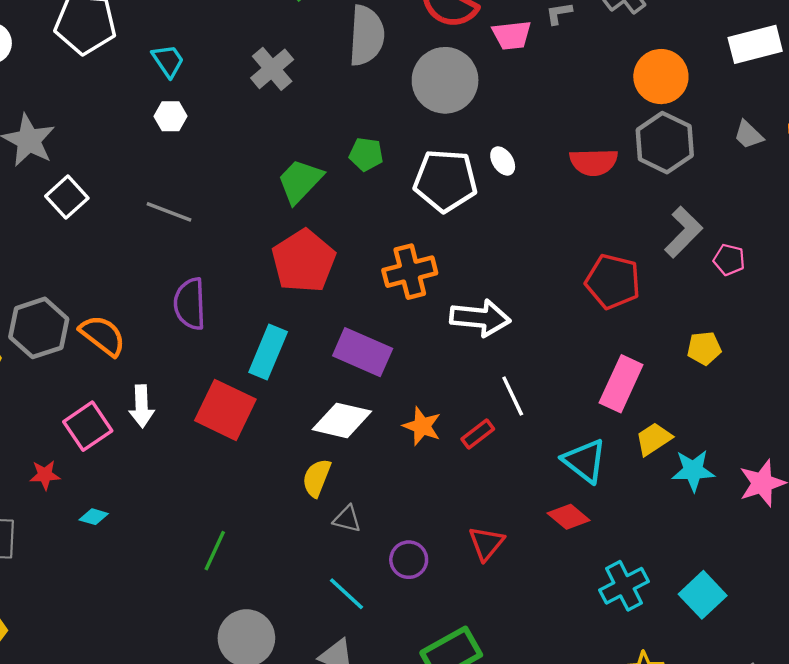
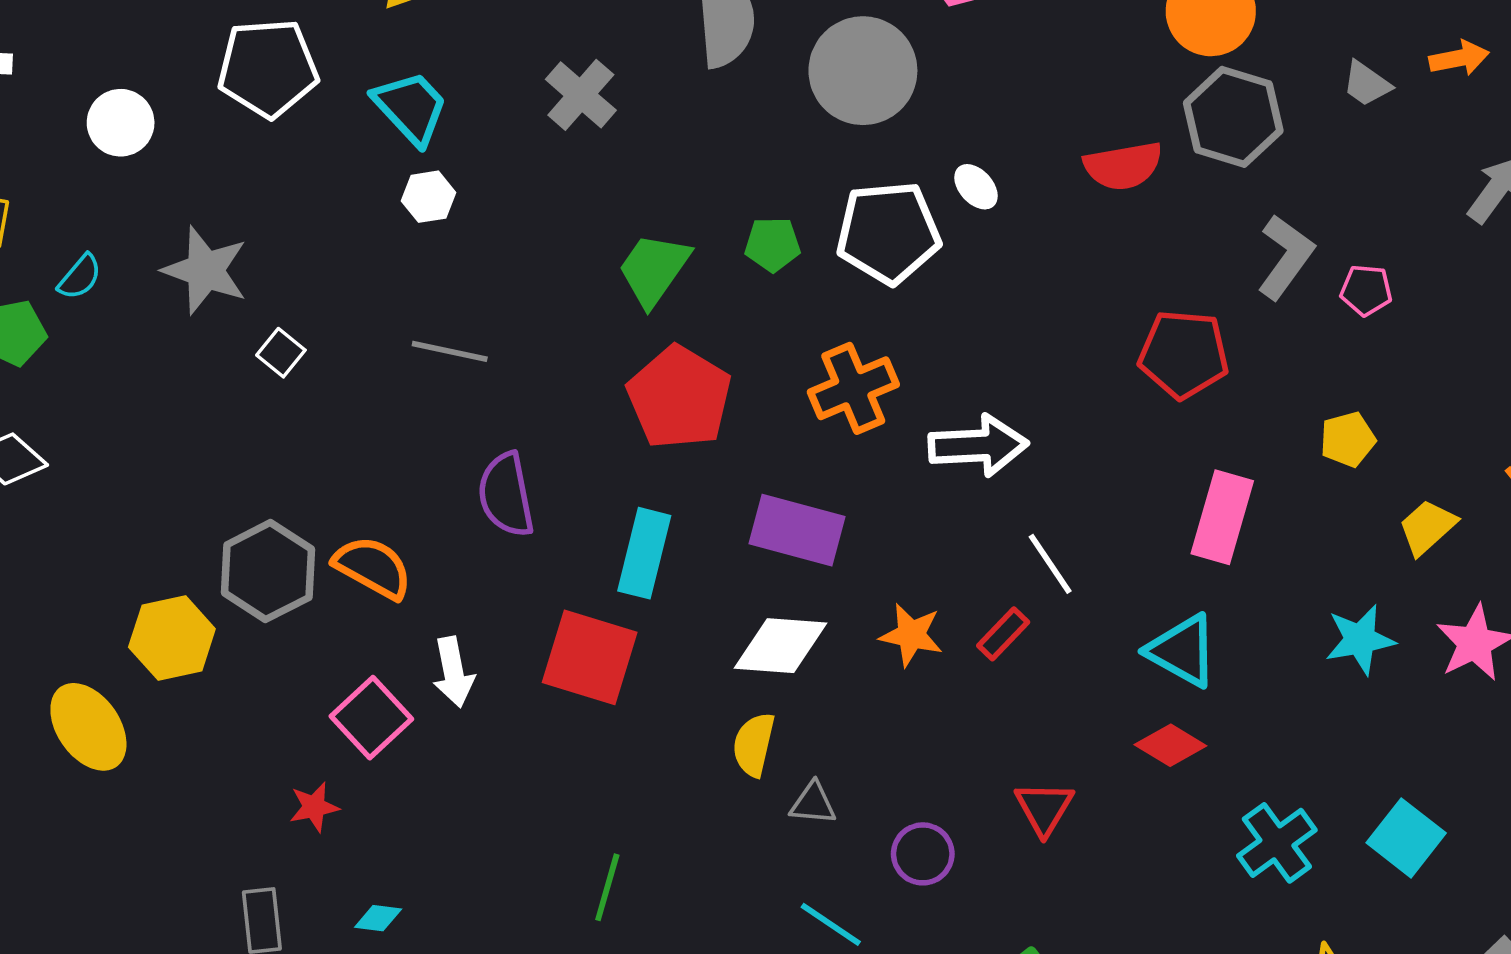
cyan trapezoid: (168, 61) -> (411, 108), size x1.4
green pentagon: (366, 154) -> (773, 244), moved
white square: (67, 197) -> (281, 353), size x0.7
yellow trapezoid: (654, 439) -> (1427, 527), moved
cyan diamond: (94, 517) -> (378, 918), moved

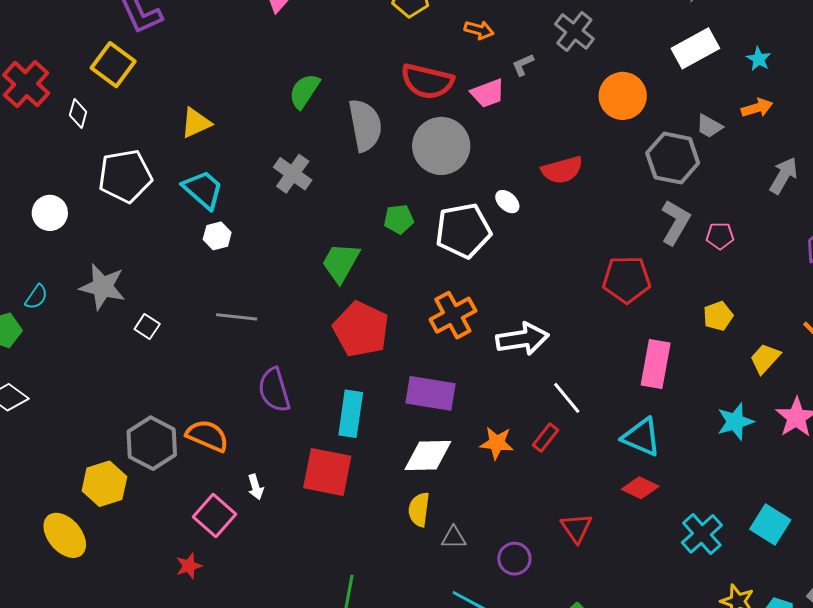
gray hexagon: (1233, 117) -> (673, 158), moved
red semicircle: (1123, 166) -> (562, 170), moved
green pentagon: (773, 244) -> (399, 219), moved
white arrow: (453, 672) -> (256, 487), size x0.7

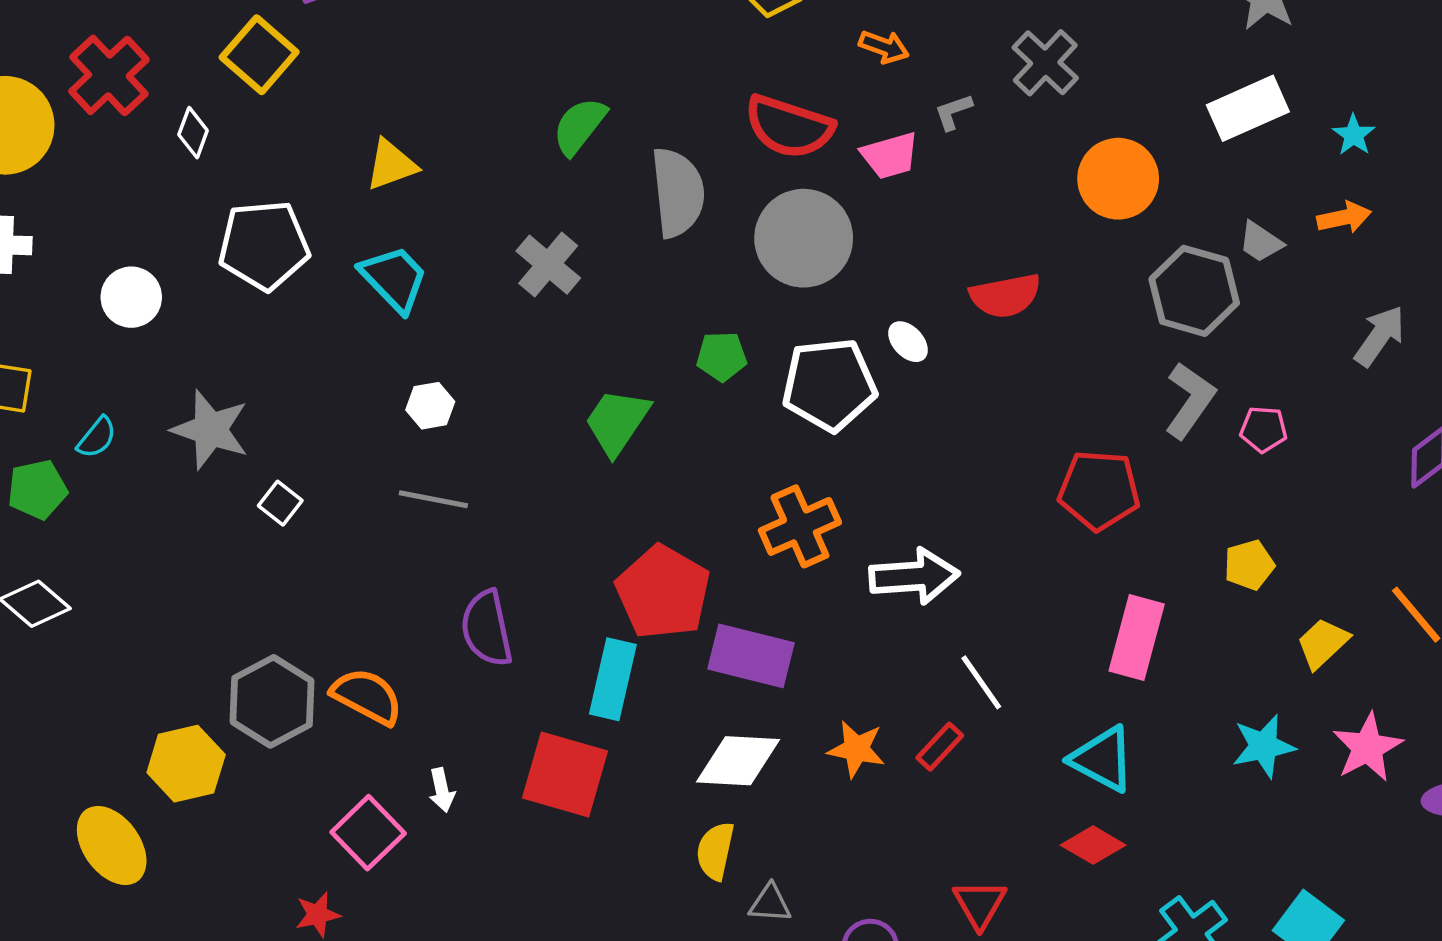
white hexagon: (217, 236) -> (430, 406), moved
red pentagon: (361, 329) -> (663, 592), moved

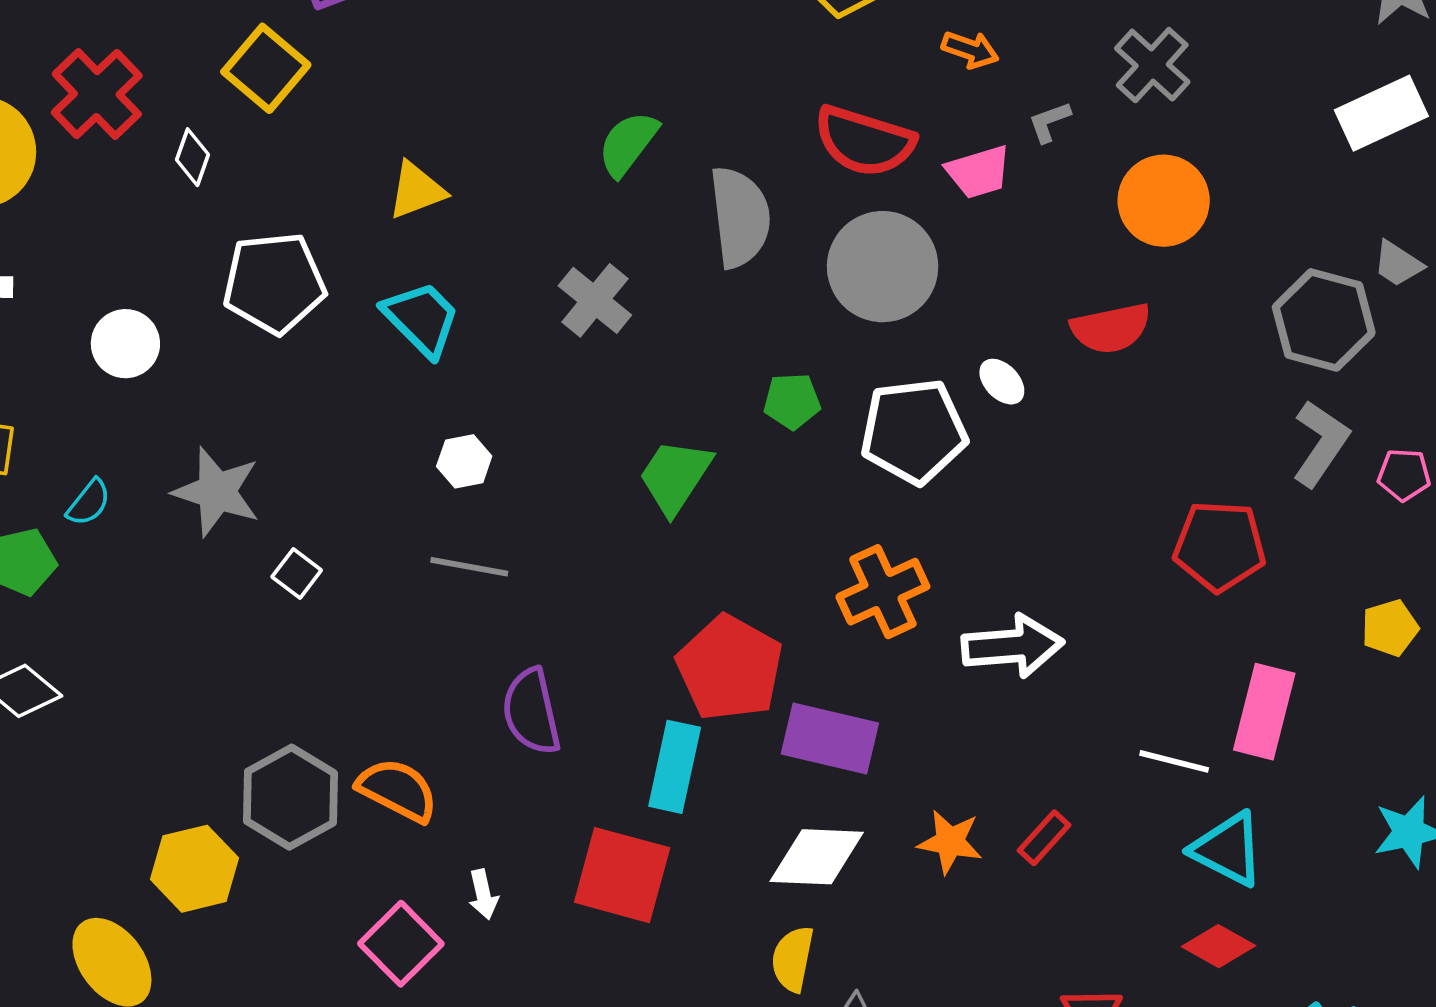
orange circle: (1118, 179) -> (1164, 201), moved
white line: (981, 682) -> (1174, 761), moved, turned -40

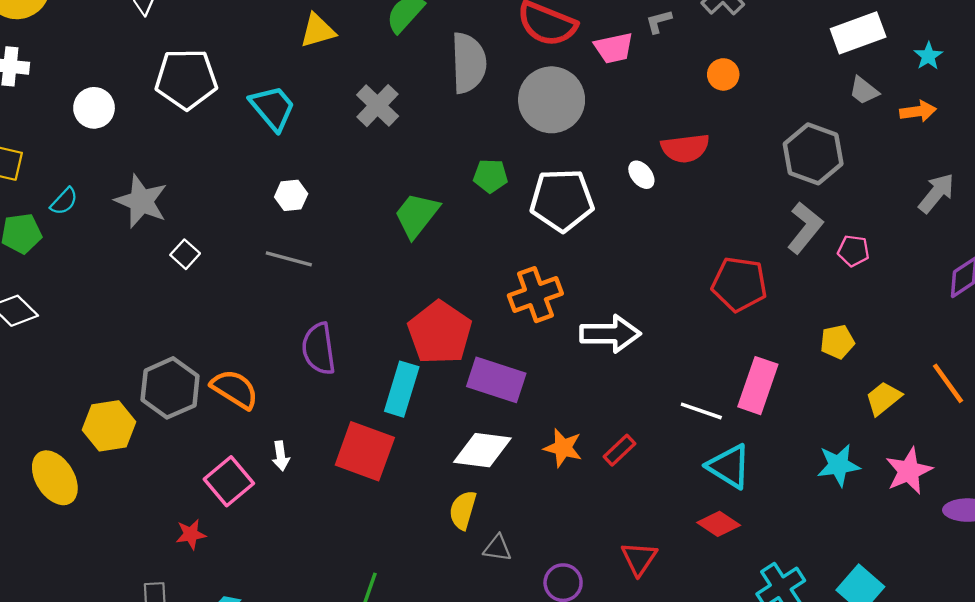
yellow triangle: (416, 190) -> (318, 31), moved
orange circle: (1164, 201) -> (723, 74), size x0.6
gray trapezoid: (1398, 264) -> (864, 91), moved
white ellipse: (1002, 382) -> (641, 175), moved

